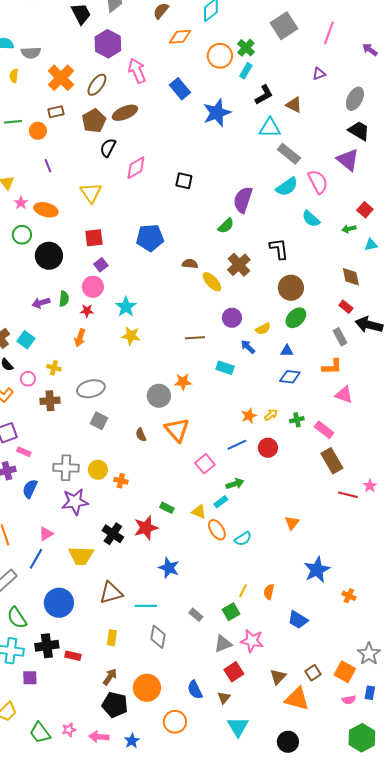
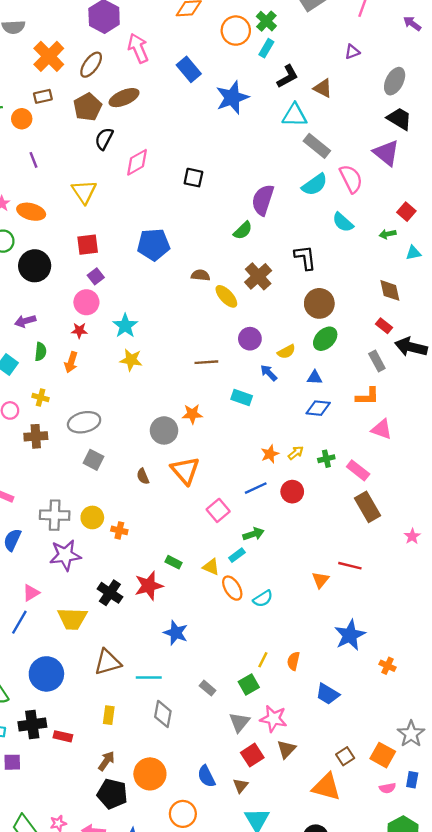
green semicircle: (64, 299) -> (41, 352), moved
red line: (348, 495) -> (350, 566), moved
gray triangle: (223, 644) -> (239, 722), turned -30
brown triangle: (278, 677) -> (286, 749), moved

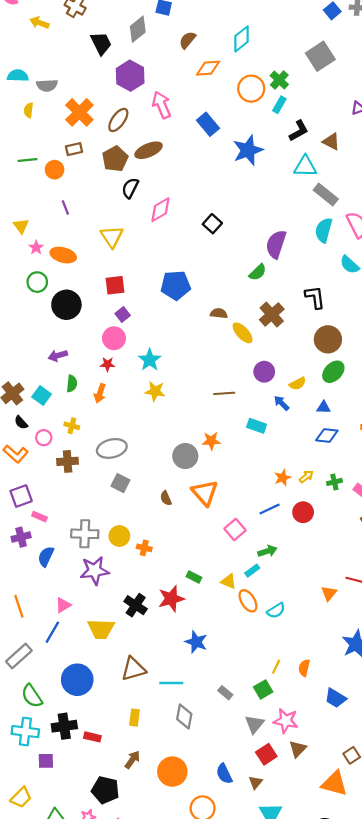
black square: (193, 178) -> (212, 224), turned 30
cyan semicircle: (315, 185) -> (324, 230), turned 140
black pentagon: (112, 794) -> (105, 790), moved

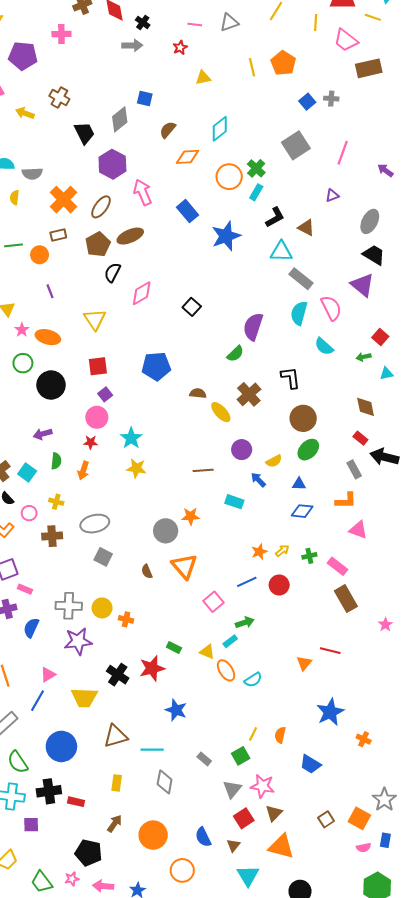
orange triangle: (334, 783) -> (281, 846), moved

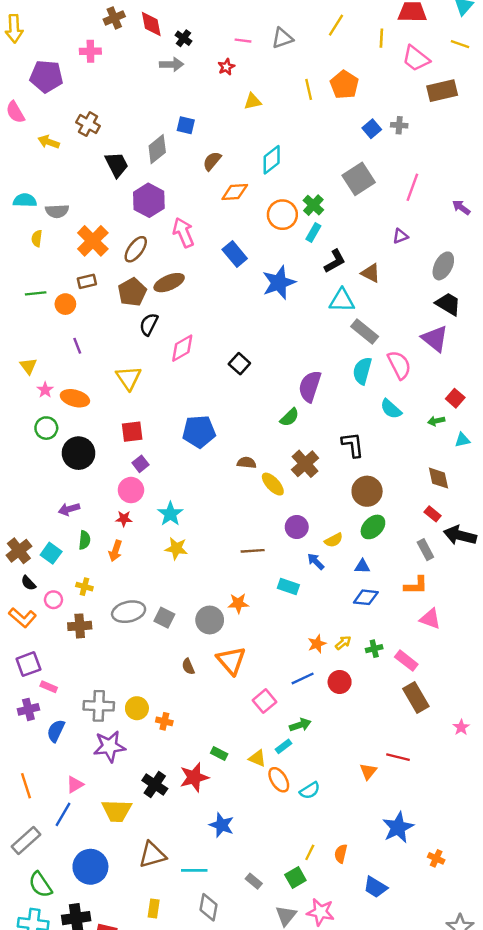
yellow line: (373, 17) -> (460, 44), moved
gray square: (103, 557) -> (164, 618), moved

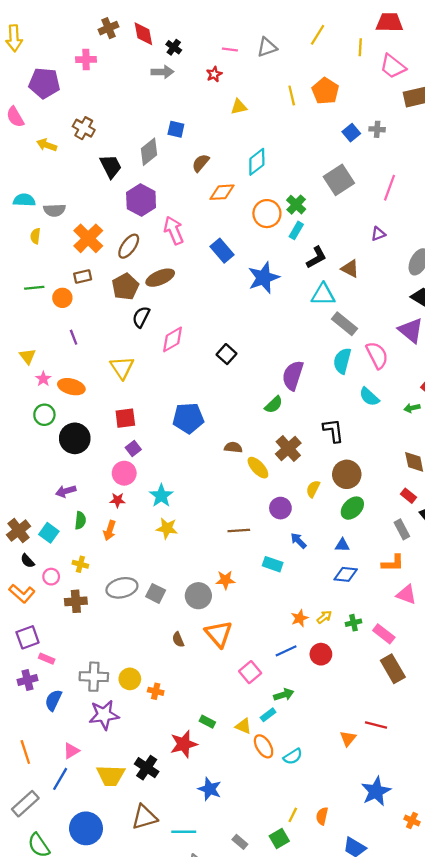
yellow semicircle: (334, 540) -> (313, 489), moved, turned 144
black cross: (155, 785) -> (147, 768), moved

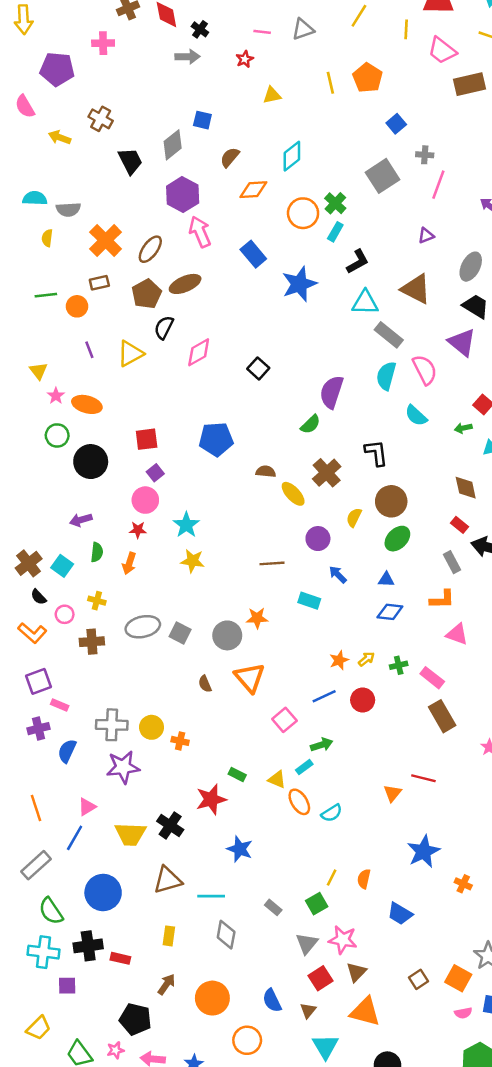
gray cross: (377, 129) -> (425, 155), moved
purple hexagon: (141, 200) -> (183, 195), moved
brown triangle: (350, 269) -> (416, 289), moved, size x1.5
yellow triangle: (122, 368) -> (130, 354), moved, turned 35

